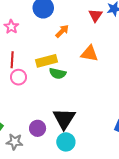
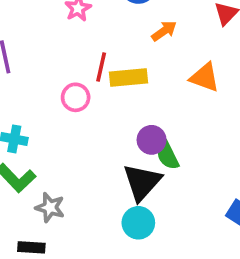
red line: (12, 60) -> (101, 67), moved
green semicircle: (58, 73) -> (167, 155), moved, turned 42
purple circle: (38, 128) -> (152, 140), moved

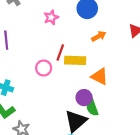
orange triangle: (205, 77) -> (100, 76), moved

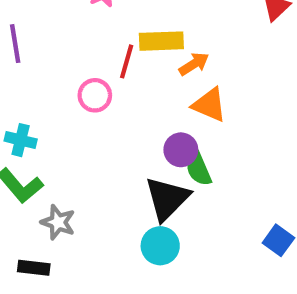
orange arrow: (99, 36) -> (194, 64), moved
yellow rectangle: (75, 60) -> (161, 41), moved

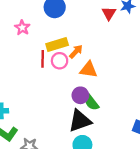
pink circle: (95, 95) -> (60, 61), moved
black triangle: (167, 199) -> (80, 121), turned 40

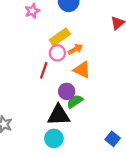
yellow rectangle: (57, 44) -> (60, 37), turned -36
red line: (43, 59) -> (44, 70), moved
green semicircle: (91, 102) -> (75, 101), turned 77

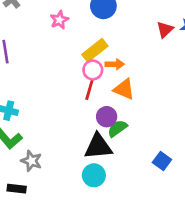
orange arrow: (75, 49) -> (115, 64), turned 32
red line: (44, 70) -> (89, 90), moved
blue square: (113, 139) -> (162, 161), moved

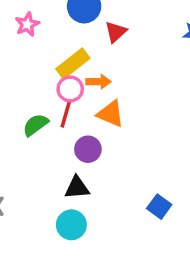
red triangle: (165, 29) -> (116, 32), moved
green semicircle: (117, 128) -> (36, 125), moved
black triangle: (98, 146) -> (77, 188), size x0.7

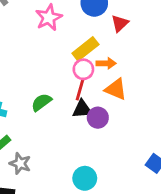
pink star: (27, 24) -> (49, 18), size x1.4
green semicircle: (36, 125) -> (41, 102), moved
black triangle: (77, 188) -> (82, 109), moved

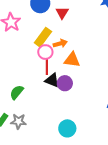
green semicircle: (41, 102) -> (17, 92), moved
black triangle: (82, 109) -> (52, 80), turned 42
gray star: (20, 163) -> (18, 121), moved

